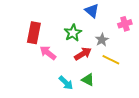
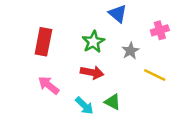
pink arrow: (48, 53) -> (49, 85), moved
red arrow: (83, 54) -> (92, 72), moved, turned 42
yellow line: (111, 60) -> (155, 75), moved

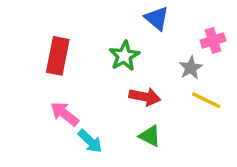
gray star: (130, 51) -> (191, 68), moved
red arrow: (92, 72) -> (145, 97), moved
cyan arrow: (84, 106) -> (90, 141), moved

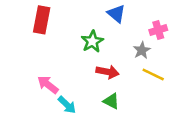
red rectangle: (58, 56) -> (42, 20), moved

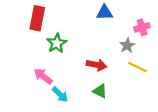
blue triangle: (116, 14) -> (104, 13), turned -42
green star: (92, 41) -> (57, 43), moved

